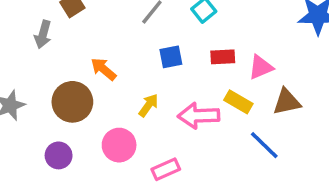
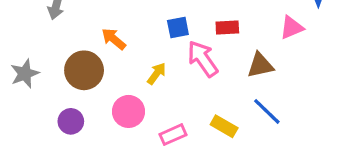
pink triangle: (261, 67) -> (292, 27), moved
yellow rectangle: (238, 102) -> (224, 126), moved
brown triangle: (287, 102) -> (260, 65), moved
pink arrow: (199, 116) -> (203, 59), moved, turned 57

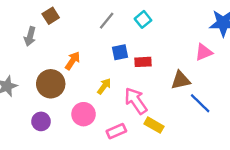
red rectangle: (227, 27) -> (143, 62), moved
orange arrow: (114, 39) -> (73, 61), turned 84
pink arrow: (203, 59) -> (136, 101), moved
blue line: (267, 111) -> (200, 103), moved

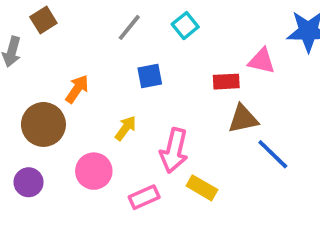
pink triangle: (204, 52) -> (262, 61), moved, turned 36
red rectangle: (143, 62) -> (226, 82), moved
pink arrow: (136, 101) -> (174, 151), turned -132

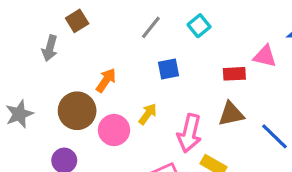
brown triangle: (243, 119) -> (231, 114), moved
pink circle: (94, 171) -> (114, 130), moved

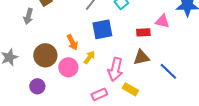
blue square: (169, 69) -> (102, 29), size x1.5
orange arrow: (106, 80) -> (72, 42), moved, turned 119

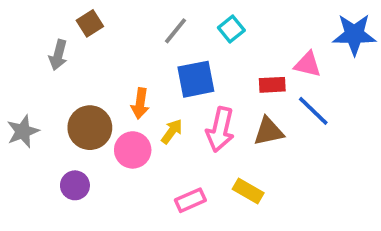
orange arrow: (72, 42) -> (140, 103), turned 35
pink arrow: (115, 69) -> (220, 130), moved
blue line: (168, 71) -> (313, 111), moved

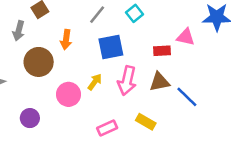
orange arrow: (140, 103) -> (66, 40), moved
blue line: (313, 111) -> (187, 97), moved
brown circle: (90, 128) -> (39, 62), moved

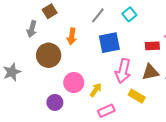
yellow arrow: (95, 82) -> (96, 90), moved
purple circle: (30, 118) -> (55, 102), moved
yellow rectangle: (146, 122) -> (137, 96), moved

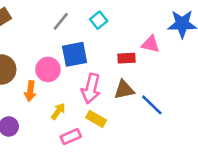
orange arrow: (72, 36) -> (30, 91), moved
pink circle: (74, 83) -> (48, 69), moved
yellow rectangle: (137, 96) -> (96, 119), moved

